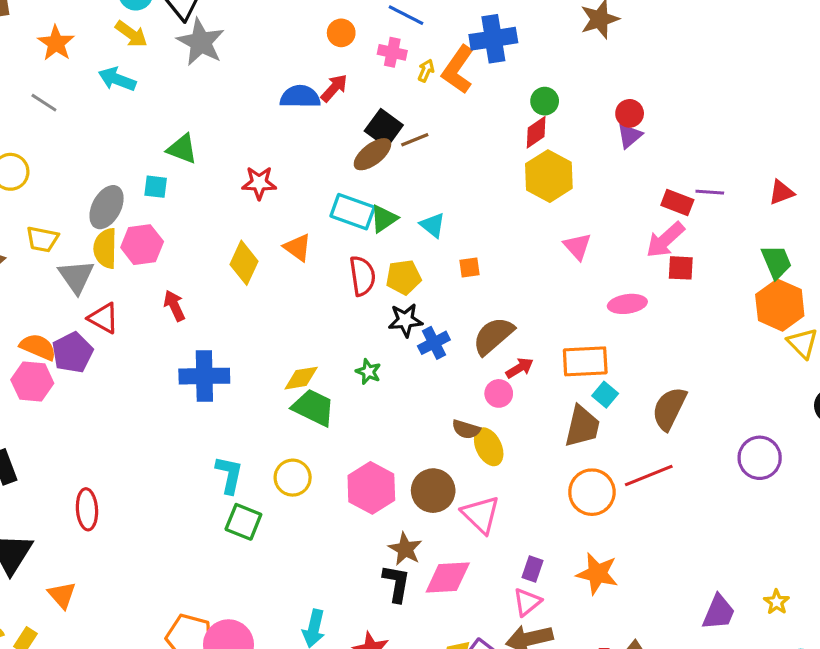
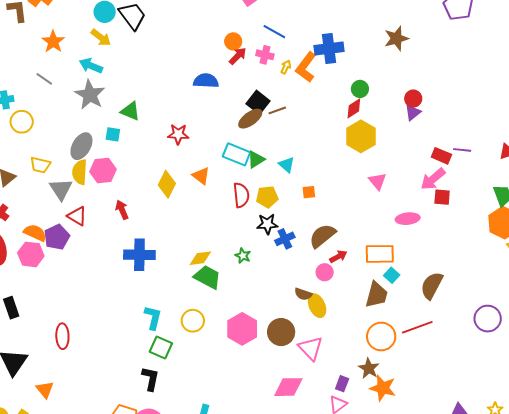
gray star: (201, 42) -> (90, 95), moved
red arrow: (334, 88) -> (238, 56), moved
brown star: (405, 549) -> (369, 368), moved
black L-shape: (396, 583) -> (151, 379), moved

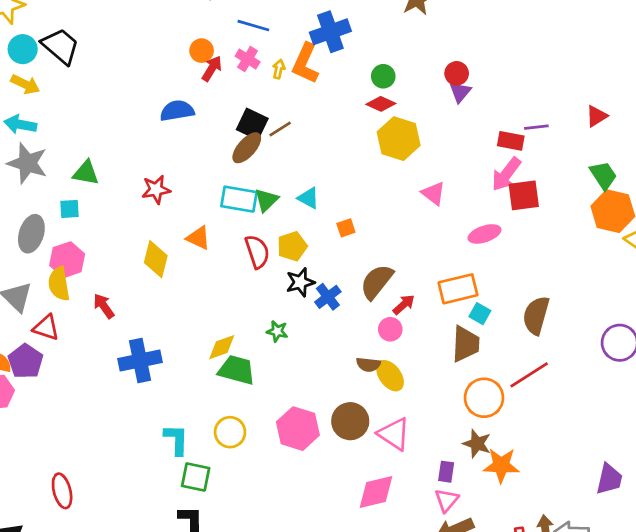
pink cross: (265, 55) -> (248, 59), turned 30
red diamond: (354, 108) -> (381, 104), turned 70
yellow semicircle: (80, 172) -> (59, 284), moved
red square: (442, 197) -> (524, 195), size x1.4

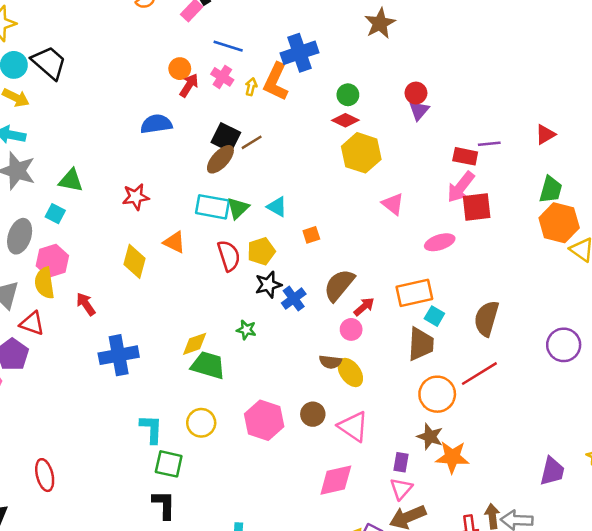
green trapezoid: (603, 175) -> (551, 190), turned 48
cyan square: (70, 209) -> (55, 214), turned 30
brown circle: (350, 421) -> (313, 414), size x0.7

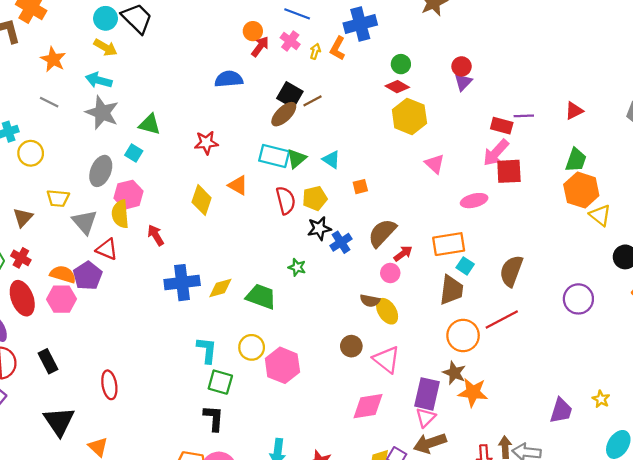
orange L-shape: (276, 82) -> (338, 48), size x0.7
yellow diamond: (195, 344) -> (220, 288), moved
pink hexagon: (264, 420) -> (282, 365), moved
purple rectangle: (401, 462) -> (427, 394), size x1.8

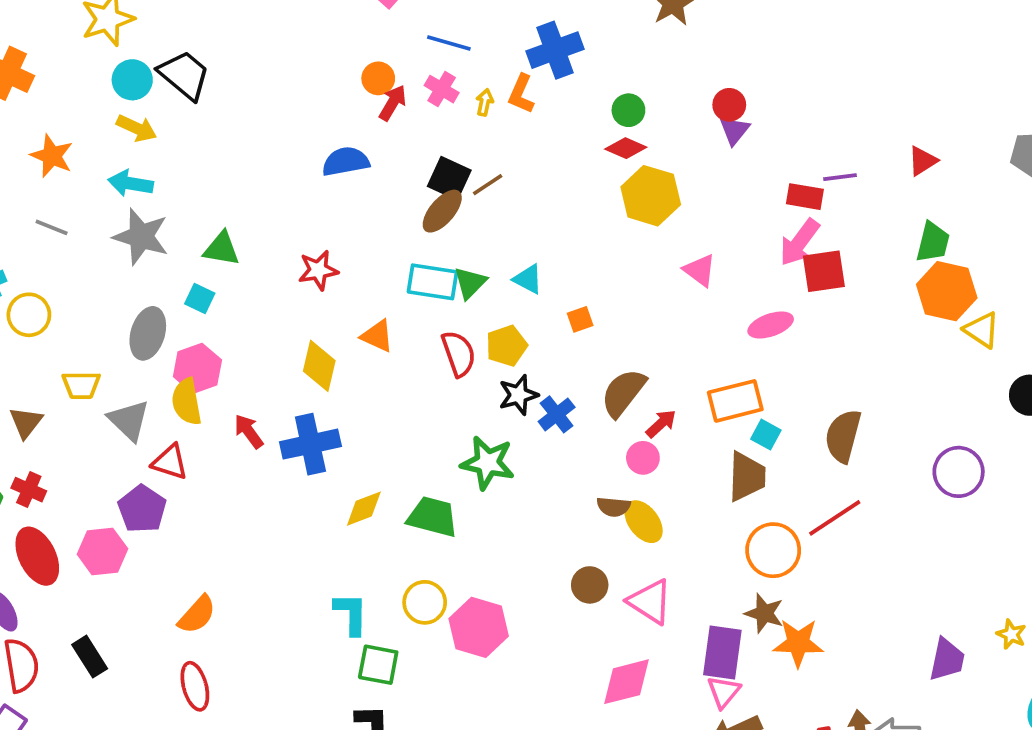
green star: (297, 267) -> (488, 463), size x1.8
orange semicircle: (63, 274) -> (197, 615), moved, turned 120
blue cross: (182, 283) -> (310, 444), moved

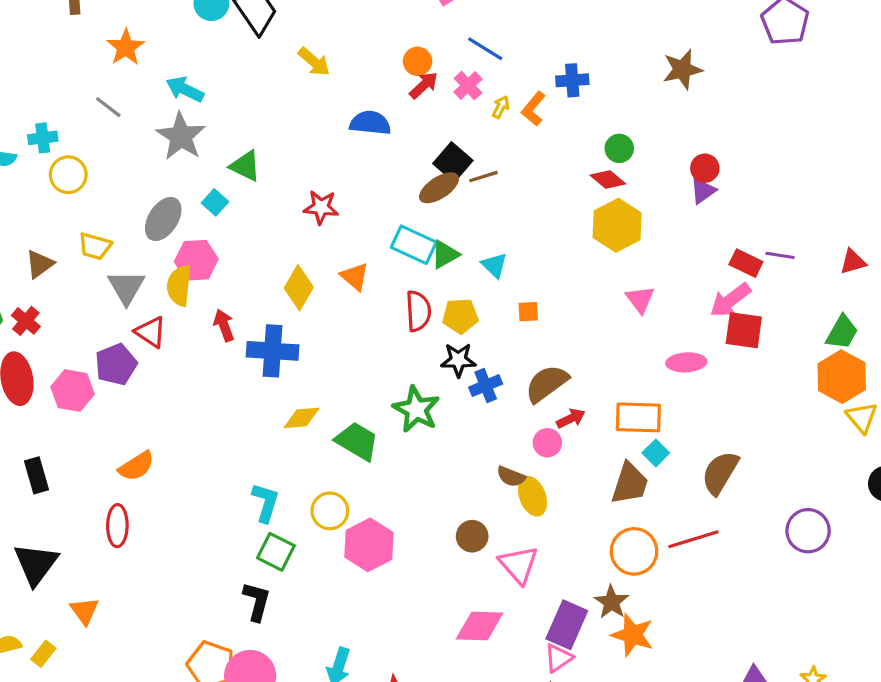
blue cross: (555, 50) -> (572, 80), size x0.7
yellow arrow: (137, 128) -> (314, 62), moved

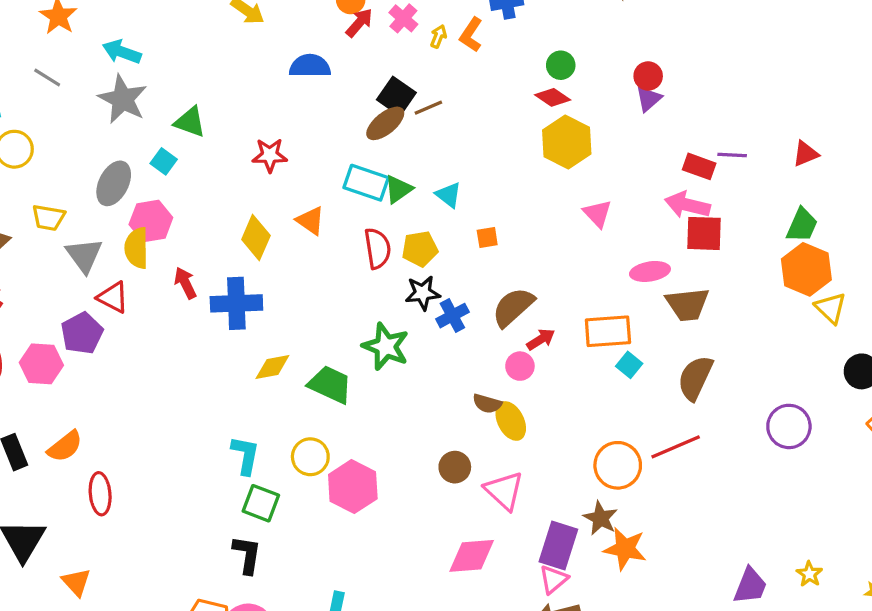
pink arrow: (730, 300) -> (687, 205), turned 57
orange semicircle: (136, 466) -> (65, 446), moved
brown trapezoid: (630, 483) -> (687, 304), moved, turned 72

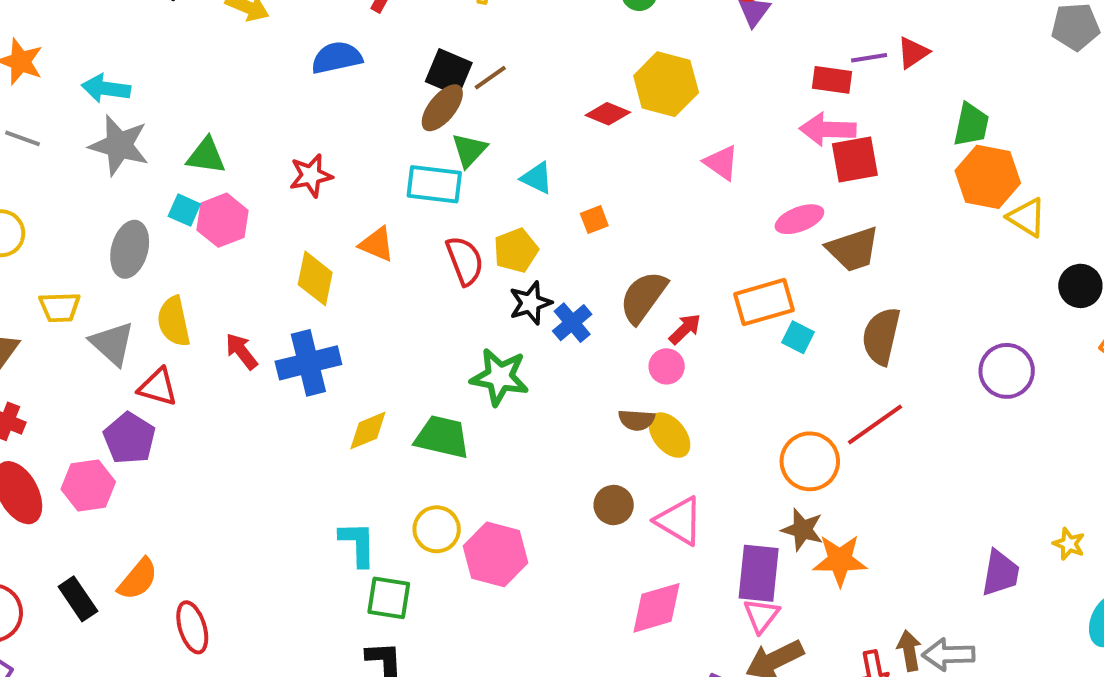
red diamond: (553, 97) -> (608, 114), moved
red triangle: (806, 154) -> (913, 53), moved
green triangle: (398, 189) -> (469, 150), moved
pink hexagon: (151, 221) -> (223, 220), moved

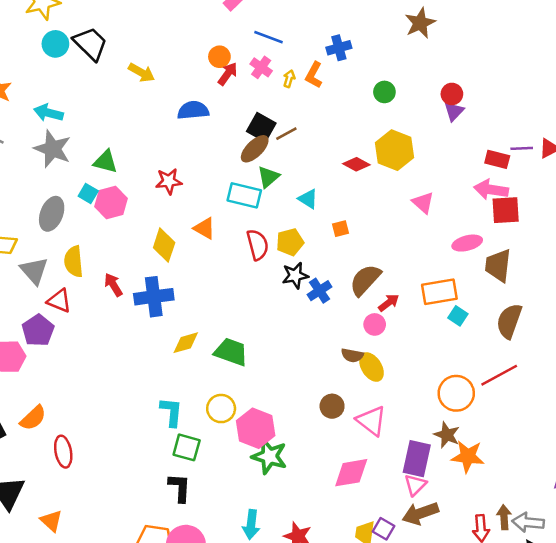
brown trapezoid: (853, 249) -> (498, 265), turned 108
green star: (500, 377) -> (269, 456), moved

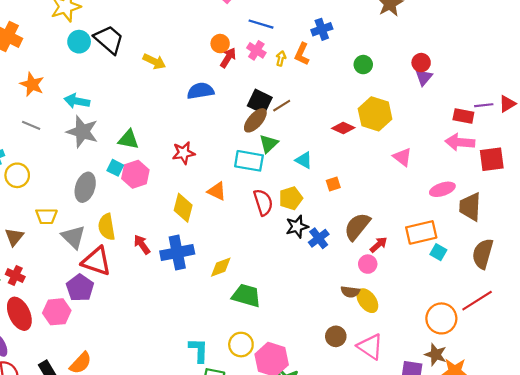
red square: (506, 210) -> (492, 159), moved
red triangle: (59, 301) -> (96, 261), size x1.4
yellow diamond: (186, 343) -> (221, 267), moved

